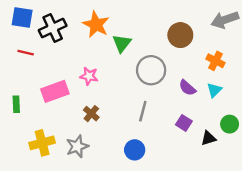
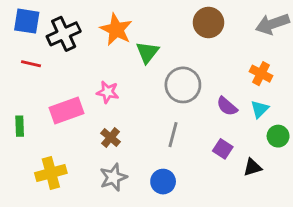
brown circle: (180, 35) -> (208, 23), moved
green circle: (230, 124) -> (278, 136), moved
gray star: (77, 146) -> (113, 177), moved

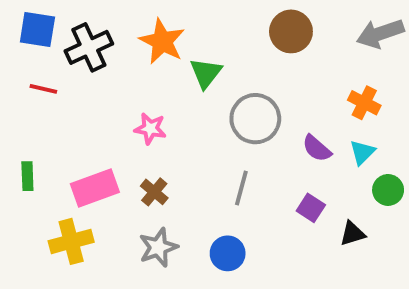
pink rectangle: (66, 111) -> (95, 188), moved

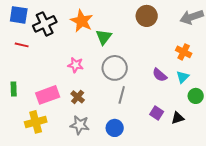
gray circle: (255, 119) -> (115, 68), moved
purple square: (311, 208) -> (157, 113), moved
gray star: (158, 247) -> (80, 125), turned 30

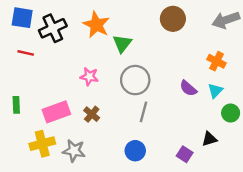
purple square: (157, 113) -> (185, 154), moved
gray star: (80, 125) -> (74, 151), moved

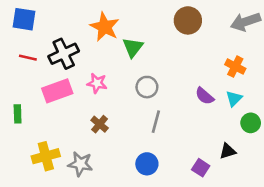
black cross: (53, 28) -> (64, 54), moved
gray circle: (135, 80) -> (147, 87), size x0.7
pink rectangle: (56, 112) -> (57, 91), moved

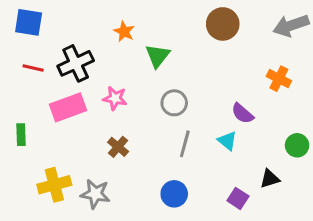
orange star: (105, 27) -> (124, 32), size x0.6
cyan triangle: (234, 99) -> (227, 141), moved, turned -36

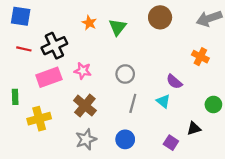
green triangle: (157, 56) -> (118, 27), moved
brown cross: (118, 147) -> (85, 106), size x1.5
yellow cross: (54, 185) -> (39, 119), moved
gray star: (95, 194) -> (86, 139), moved, turned -30

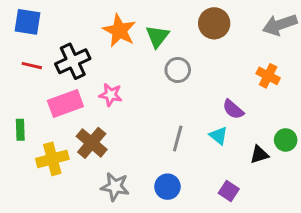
orange star: (89, 23) -> (119, 31), size x1.6
gray circle: (125, 74) -> (178, 70), moved
brown cross: (85, 106) -> (92, 143), moved
black triangle: (194, 128) -> (259, 155), moved
gray star: (86, 139) -> (115, 187), turned 30

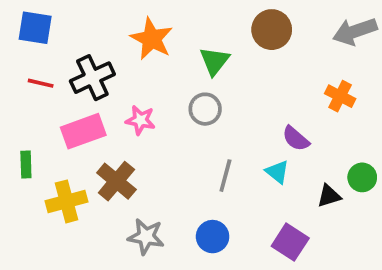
green triangle: (157, 36) -> (214, 61), moved
gray circle: (178, 70) -> (205, 109), moved
purple square: (229, 191) -> (290, 242), size x1.4

